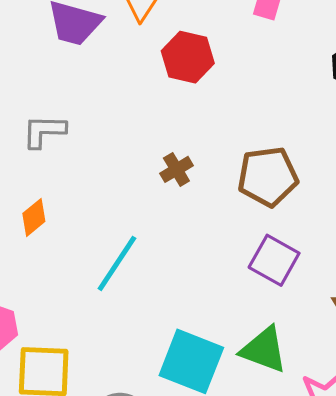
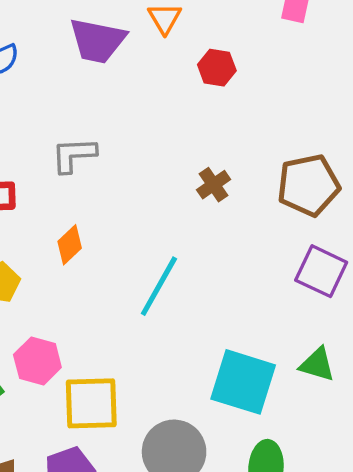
red hexagon: (188, 57) -> (217, 68), size x0.7
green triangle: (264, 350) -> (317, 365), size x0.7

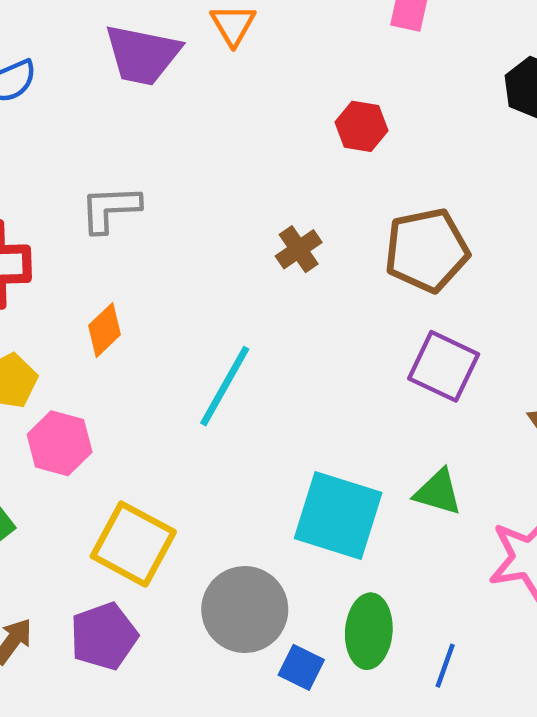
red hexagon: (217, 68) -> (362, 126), moved
pink hexagon: (37, 361) -> (60, 443), moved
yellow square: (91, 403) -> (133, 544), turned 30

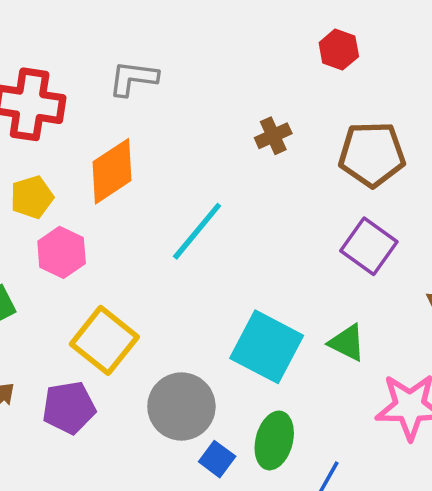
orange diamond: (104, 330) -> (112, 171), size x1.6

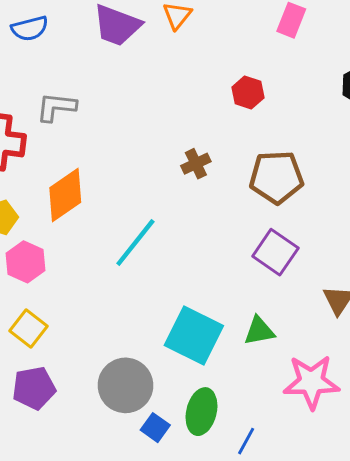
gray L-shape: (133, 78) -> (56, 107), moved
yellow square: (104, 340) -> (28, 328), moved, size x0.7
green triangle: (347, 343) -> (259, 331), turned -36

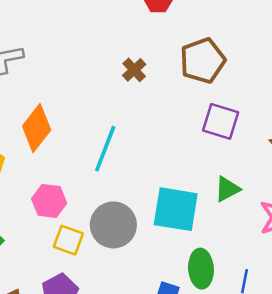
pink hexagon: (25, 262) -> (49, 201), moved
yellow square: (28, 328) -> (68, 240), moved
gray circle: (125, 385) -> (113, 225), moved

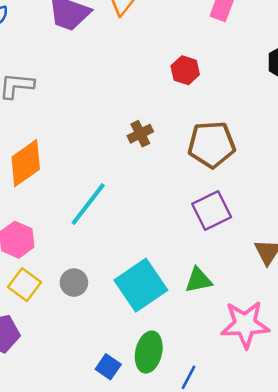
purple square: (221, 121) -> (212, 211), turned 30
cyan square: (176, 209) -> (141, 285), turned 30
gray circle: (113, 225) -> (74, 283), size x0.6

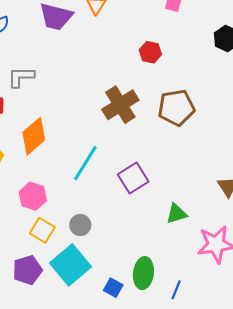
brown cross: (140, 134) -> (120, 105), size x1.8
purple square: (212, 211) -> (133, 178), moved
cyan square: (141, 285) -> (71, 265), moved

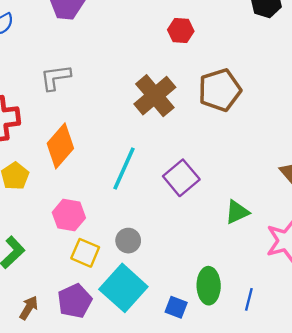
gray L-shape: (21, 77) -> (55, 77), moved

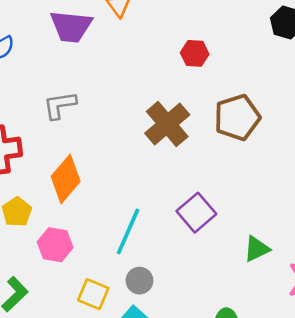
cyan line: (124, 169) -> (128, 231), moved
pink hexagon: (69, 215) -> (55, 245), moved

